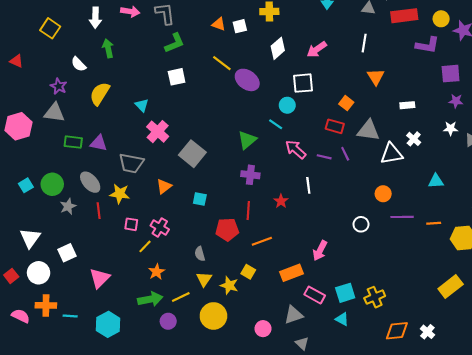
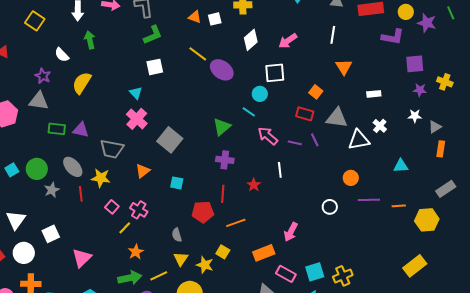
cyan triangle: (142, 105) -> (136, 93), moved
pink square: (131, 224) -> (112, 207), turned 32

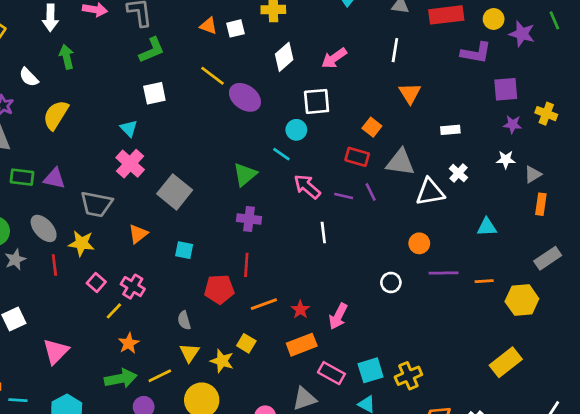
red star: (254, 185) -> (300, 310), moved

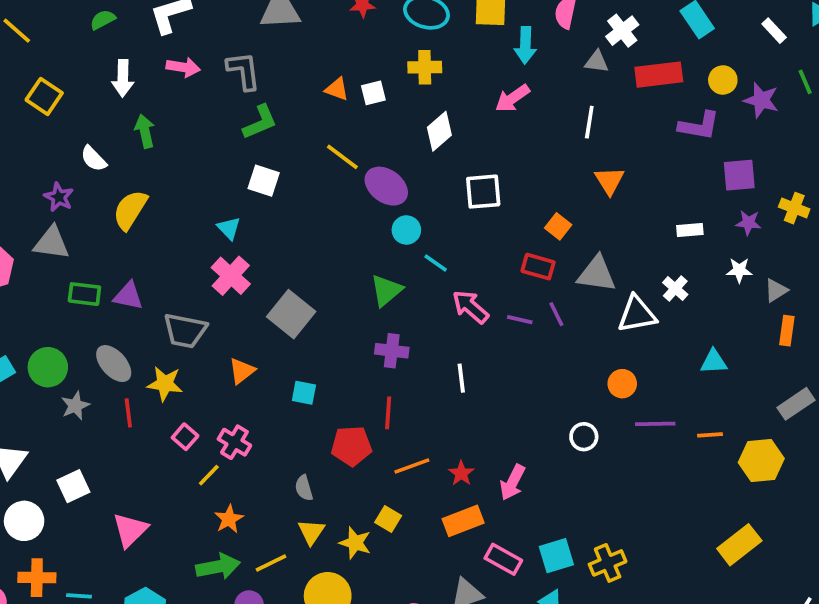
pink arrow: (334, 58) -> (512, 98), moved
white square: (154, 93) -> (264, 181), turned 30
cyan circle: (296, 130) -> (406, 230), moved
white rectangle: (450, 130) -> (690, 230), moved
white line: (323, 233) -> (461, 378), moved

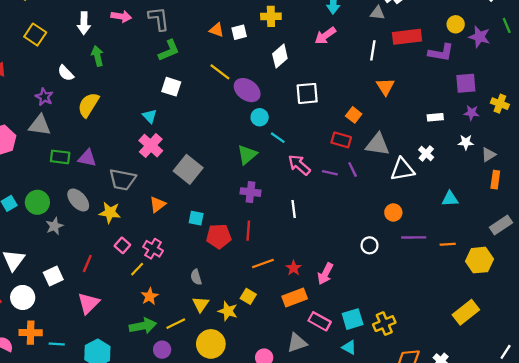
red rectangle: (659, 75) -> (407, 37), moved
red line: (128, 413) -> (87, 263), moved, turned 30
red pentagon: (351, 446) -> (219, 236), moved

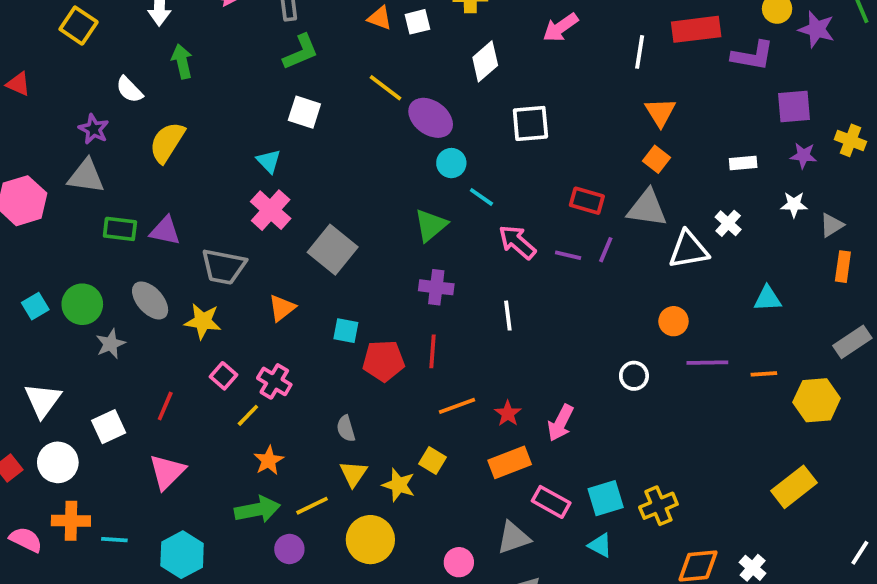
orange square: (354, 115) -> (657, 159), moved
purple line: (353, 169) -> (606, 250), turned 49

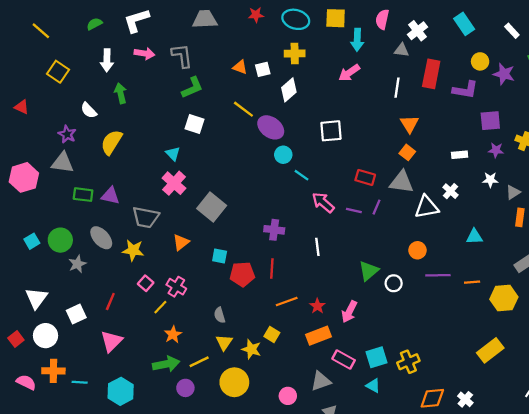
red rectangle: (696, 29) -> (431, 74), turned -72
white diamond: (485, 61) -> (289, 90), moved
green triangle: (431, 225) -> (369, 271), moved

